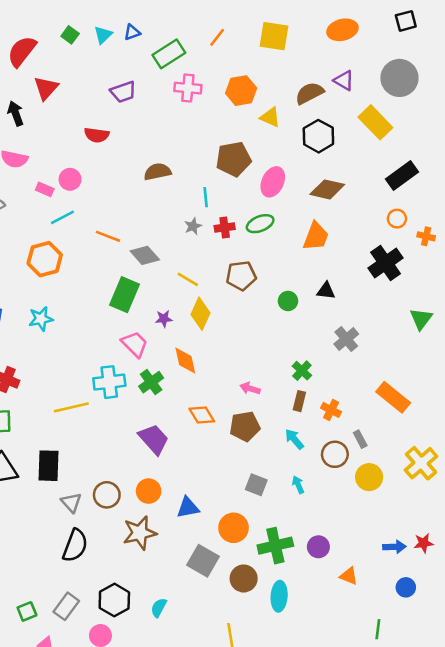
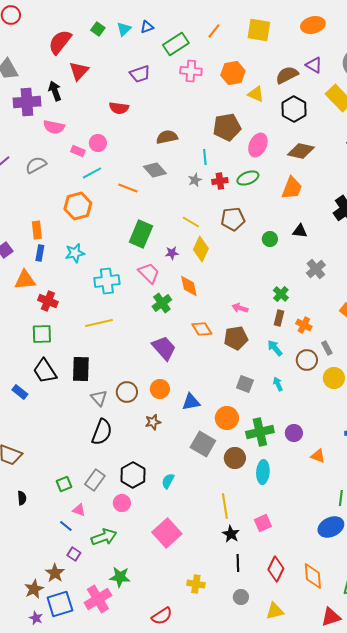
gray diamond: (145, 255) -> (155, 170), moved
cyan cross: (109, 382) -> (107, 281), moved
brown star: (140, 533) -> (153, 422), size x0.6

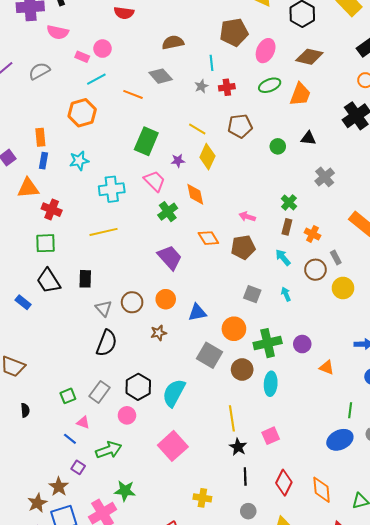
green ellipse: (248, 178) -> (270, 85), moved
black rectangle: (81, 369) -> (85, 279), size x0.7
cyan semicircle: (168, 481) -> (174, 393), size x1.8

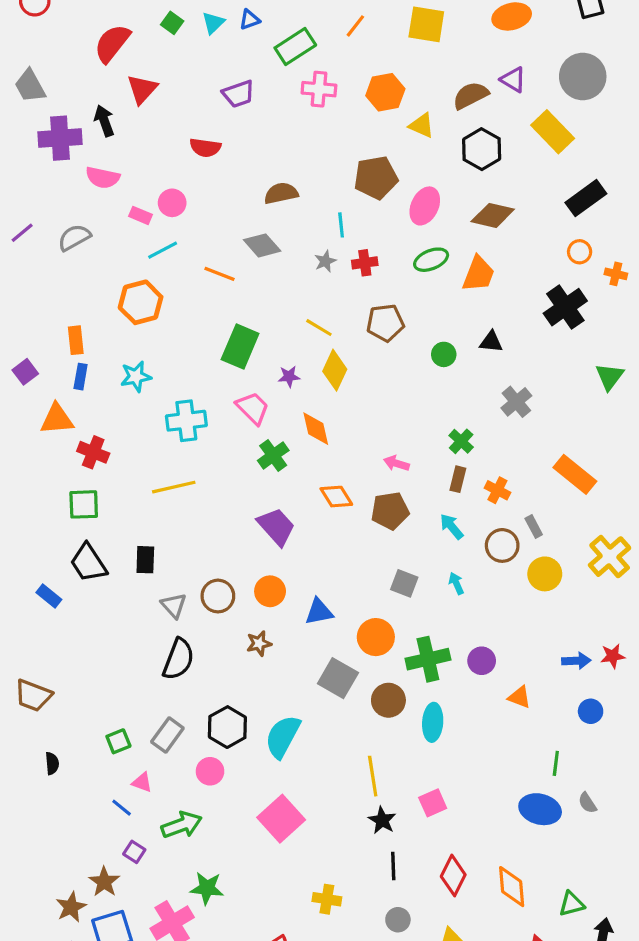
blue ellipse: (340, 440) -> (540, 809), turned 40

